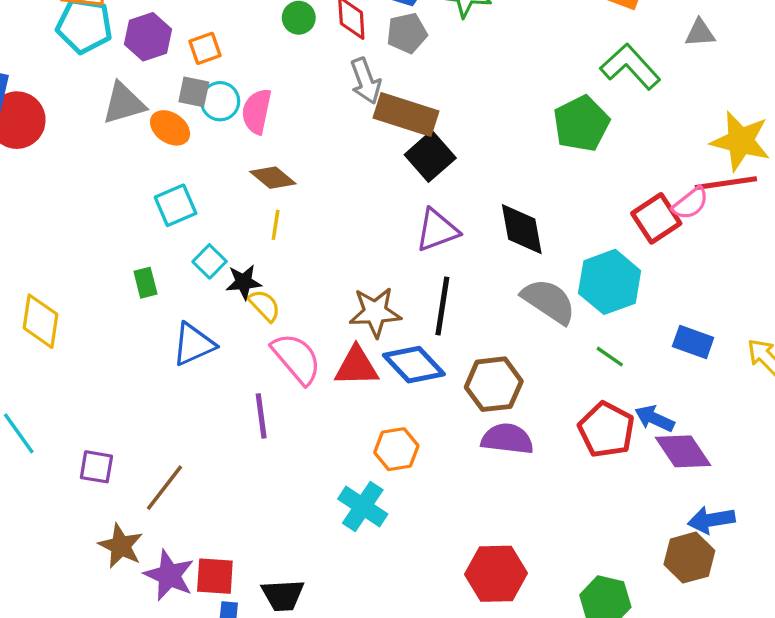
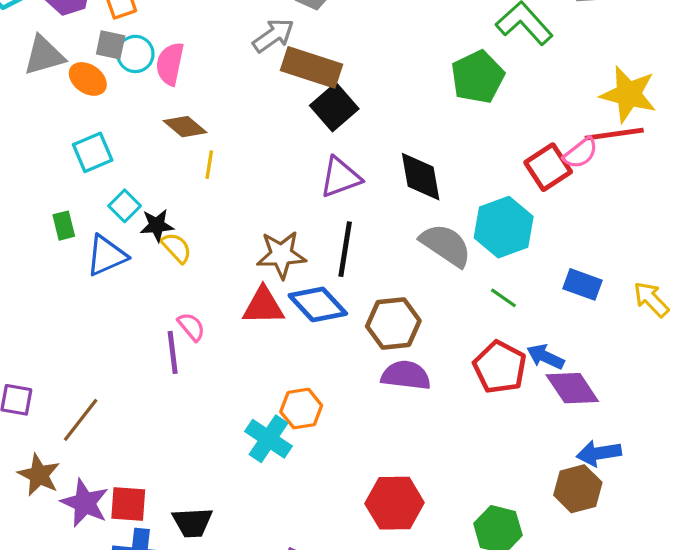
gray arrow: (366, 81) -> (273, 35), turned -105
yellow line: (276, 225) -> (209, 165), moved
blue triangle: (193, 344) -> (106, 256), moved
pink semicircle: (296, 358) -> (191, 327), moved, size x0.6
orange hexagon: (396, 449) -> (301, 409), moved

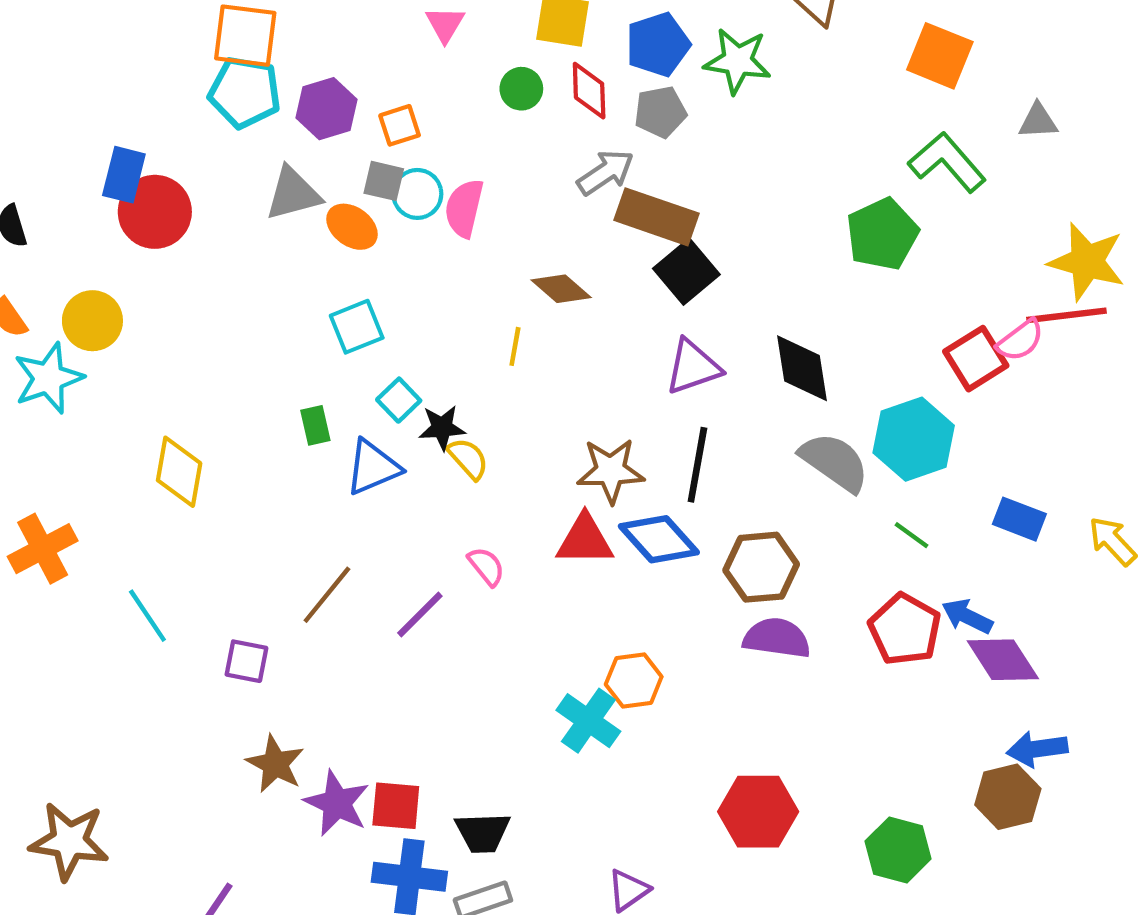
brown diamond: (185, 127) -> (561, 289), moved
purple line: (173, 352) -> (420, 614), moved, turned 51
brown line: (81, 420) -> (327, 595), moved

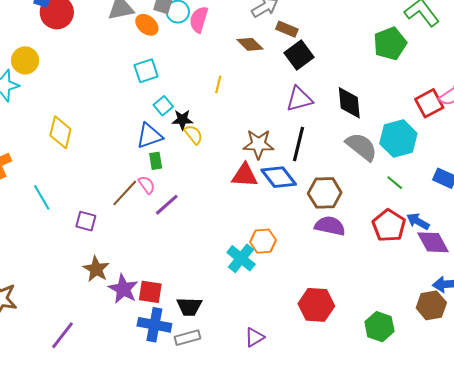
brown rectangle: (657, 217) -> (287, 29), size x0.6
brown diamond: (561, 289) -> (250, 44), moved
green rectangle: (315, 425) -> (156, 161), moved
pink semicircle: (486, 566) -> (147, 185), moved

